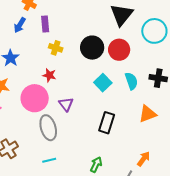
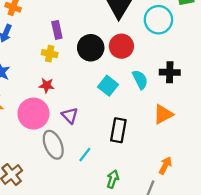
purple rectangle: (45, 24) -> (57, 30), moved
cyan line: (49, 160) -> (85, 155), moved, turned -32

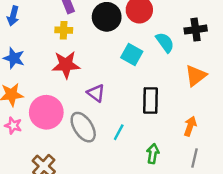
red star: (47, 85) -> (66, 65), size x1.6
pink circle: (33, 114) -> (46, 112), moved
orange arrow: (165, 165) -> (190, 126), moved

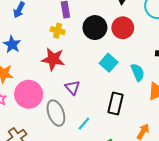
cyan semicircle: (165, 42) -> (138, 72), moved

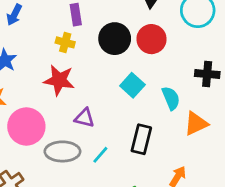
purple triangle: (72, 88) -> (84, 118), turned -35
gray ellipse: (56, 113) -> (62, 151), turned -70
cyan line: (84, 124) -> (100, 155), moved

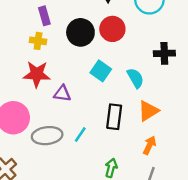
purple triangle: (84, 118) -> (62, 94), moved
orange triangle: (196, 124) -> (148, 111), moved

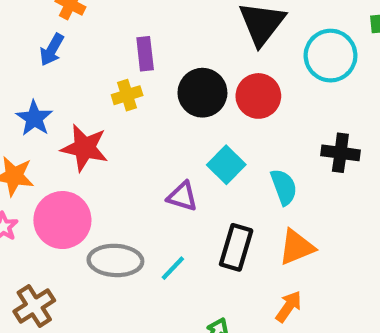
yellow cross: (38, 41) -> (127, 95), turned -35
red star: (37, 74) -> (85, 148), moved
purple triangle: (62, 94) -> (182, 196), moved

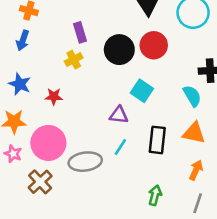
red star: (85, 148) -> (54, 96), size x0.6
cyan semicircle: (284, 187) -> (192, 96), moved
orange triangle: (297, 247) -> (194, 133), turned 45
cyan line: (173, 268) -> (120, 147), moved
brown cross: (34, 306) -> (40, 182), moved

